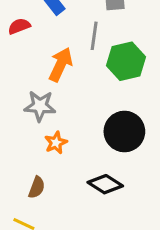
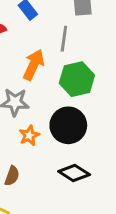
green hexagon: (126, 61) -> (77, 79), moved
black circle: (124, 131) -> (68, 125), moved

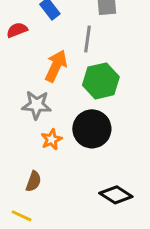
black diamond: (74, 173) -> (116, 195), moved

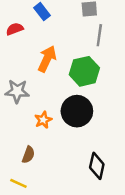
gray line: (87, 39) -> (99, 35), moved
gray star: (36, 105) -> (17, 91), moved
black diamond: (116, 195) -> (97, 166), turned 70

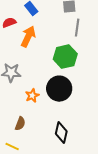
orange arrow: (47, 59) -> (28, 37), moved
black diamond: (97, 166) -> (61, 133), moved

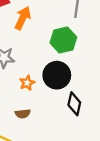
brown semicircle: (20, 124) -> (23, 114), moved, turned 64
black diamond: (61, 133) -> (74, 104), moved

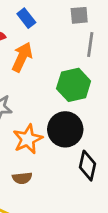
orange star: (27, 83) -> (28, 139), size x1.5

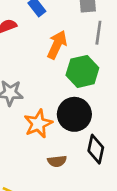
orange arrow: (22, 57) -> (57, 45), moved
brown semicircle: (22, 178) -> (57, 161), moved

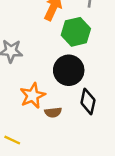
orange star: (38, 124) -> (33, 96), moved

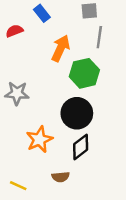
black diamond: (88, 102) -> (81, 147), moved, turned 40
brown semicircle: (53, 112) -> (61, 177), moved

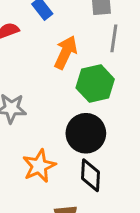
black diamond: (81, 147) -> (91, 175), turned -50

